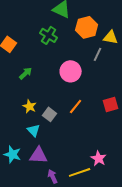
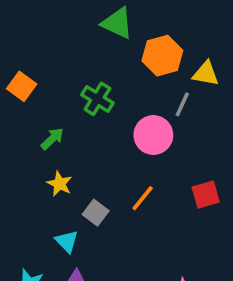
green cross: (49, 35) -> (97, 99), moved
pink circle: (71, 71) -> (153, 135), moved
yellow star: (30, 106) -> (60, 184), moved

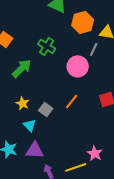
green arrow: (52, 139) -> (22, 68), size x1.5
yellow star: (60, 184) -> (23, 103), moved

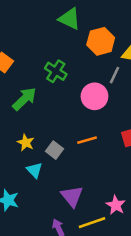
orange line: (72, 101) -> (87, 140), turned 35
purple triangle: (35, 150) -> (72, 196), moved, turned 48

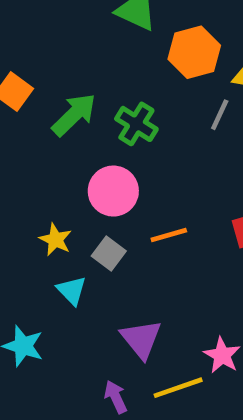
green cross: (56, 71) -> (136, 124), moved
pink circle: (94, 96) -> (113, 191), moved
green arrow: (24, 99) -> (74, 115), moved

